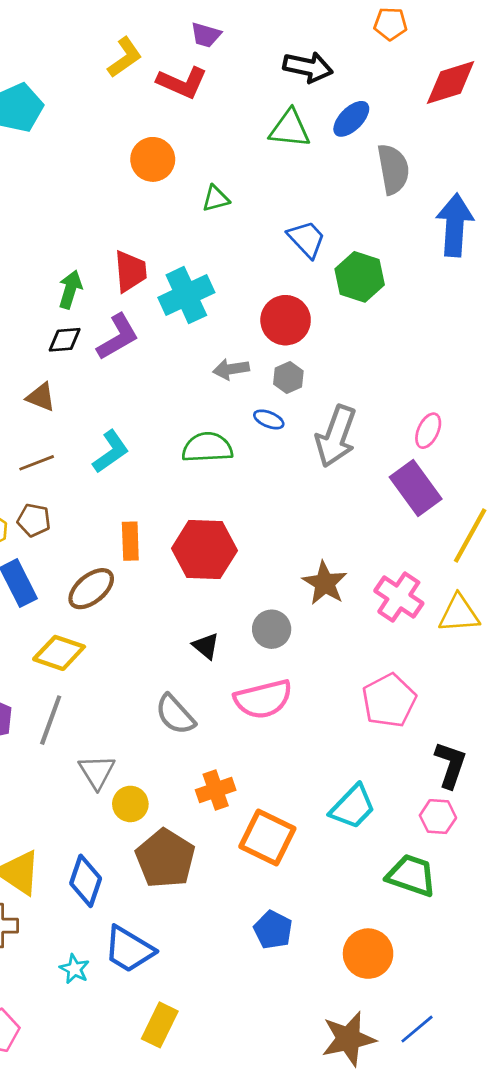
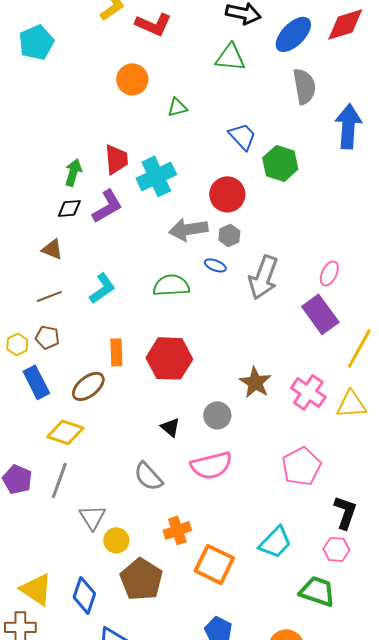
blue ellipse: (351, 119) -> (293, 34), moved, size x1.4
gray arrow: (231, 369) -> (188, 229), size x1.5

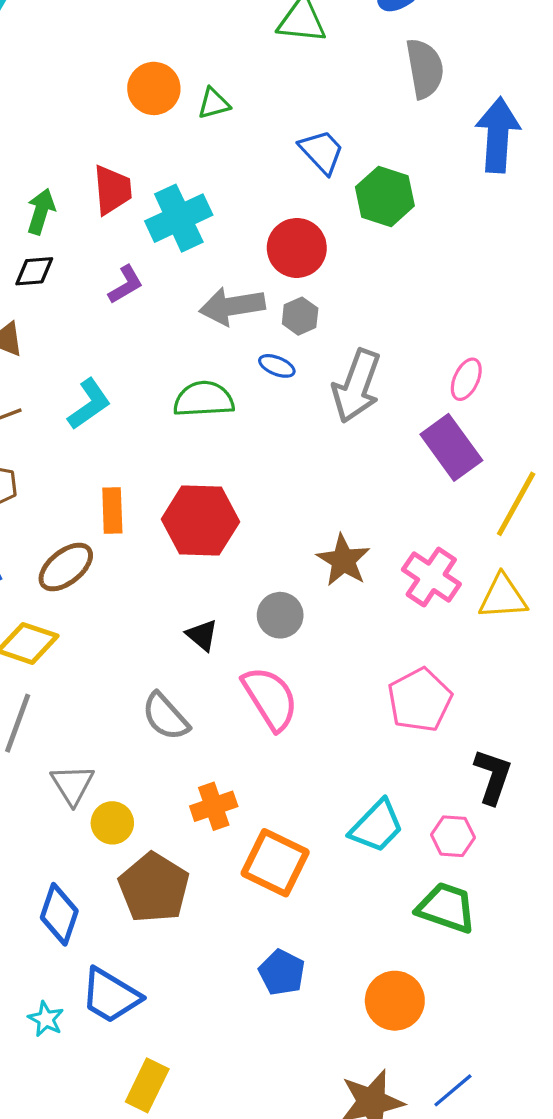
orange circle: (132, 79) -> (154, 88), moved
purple L-shape: (107, 206) -> (126, 285), moved, size x0.7
pink semicircle: (211, 465) -> (270, 698), turned -108
pink hexagon: (336, 549) -> (453, 836), moved

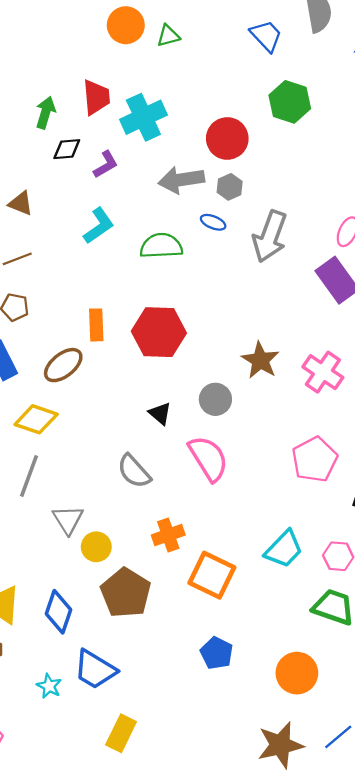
blue trapezoid: (322, 152) -> (266, 36), moved
black diamond: (34, 271) -> (67, 149), moved
cyan L-shape: (89, 404) -> (99, 226), moved

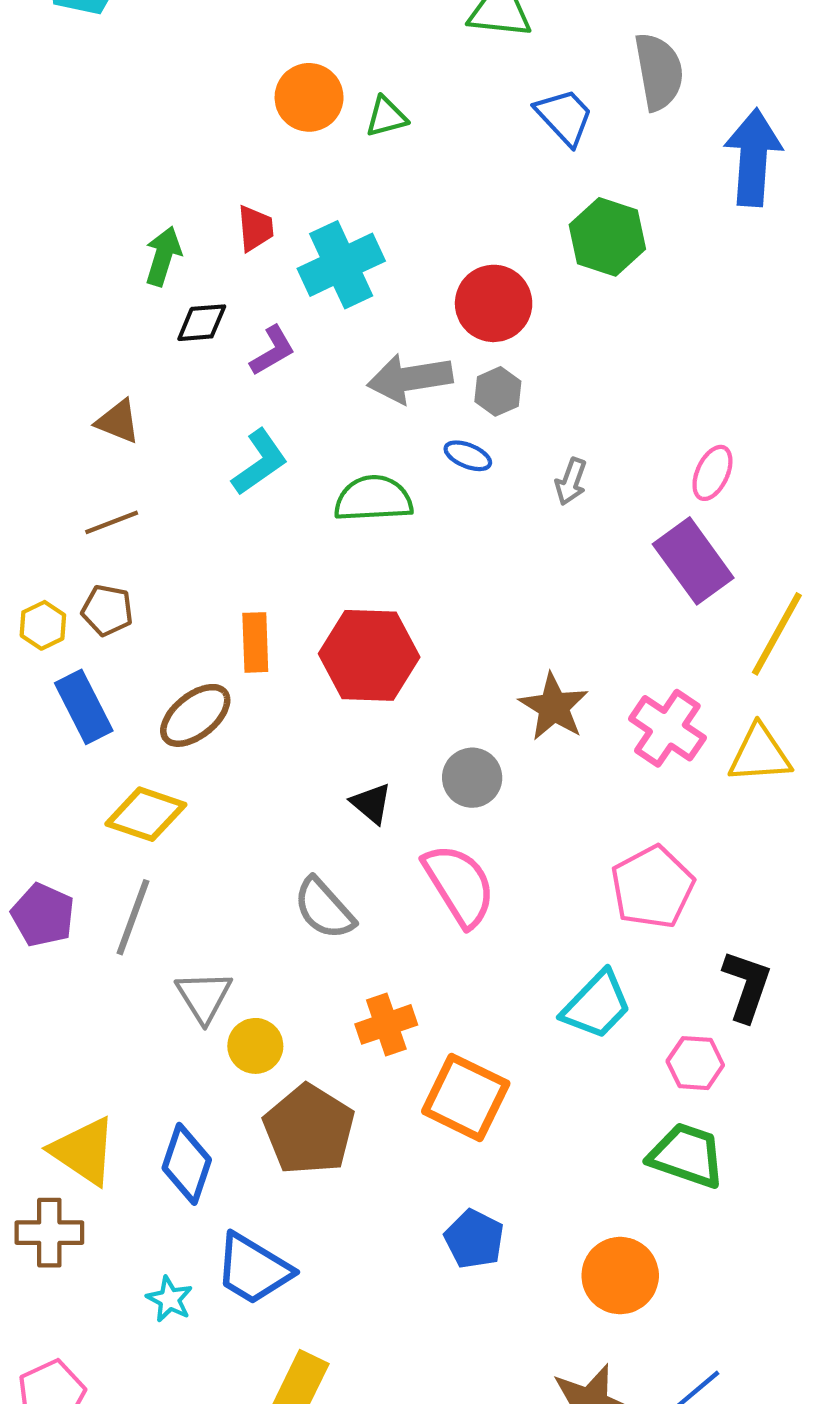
red trapezoid: (96, 97) -> (255, 228), size x0.7
gray arrow: (270, 236) -> (571, 482), size x0.5
cyan trapezoid: (284, 549) -> (597, 1005), moved

